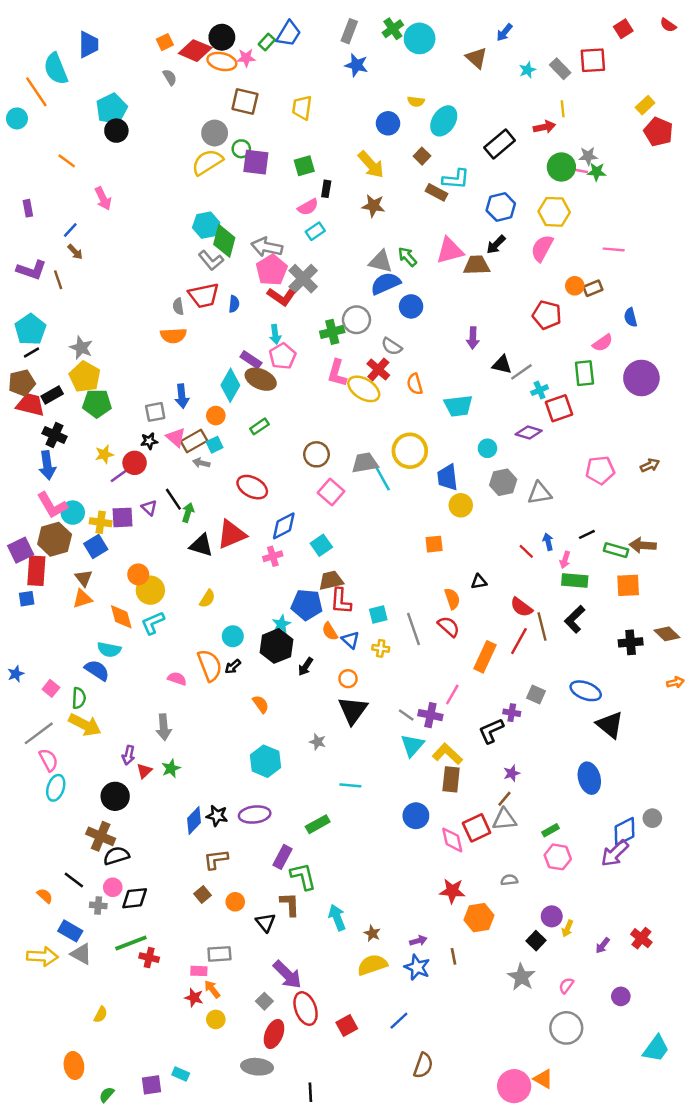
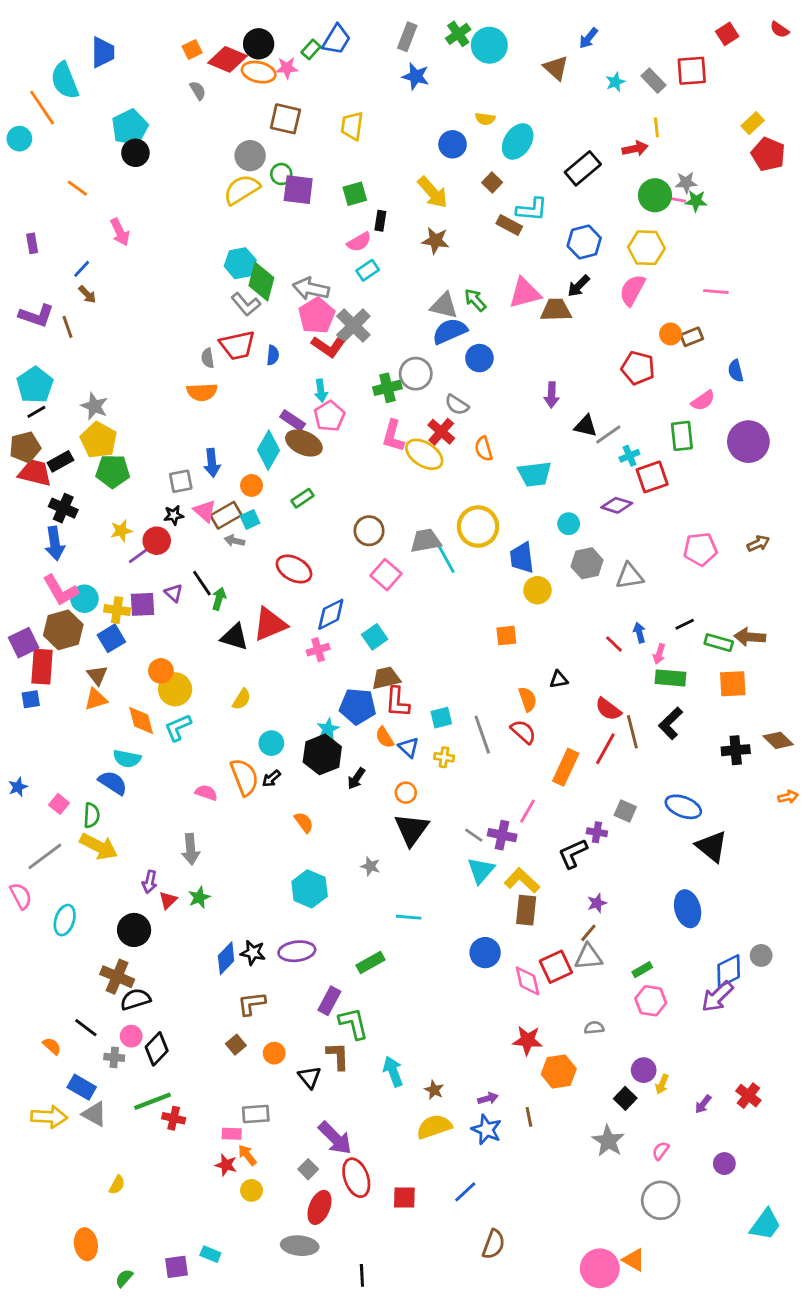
pink semicircle: (48, 760) -> (21, 896), moved
black diamond: (135, 898) -> (157, 1049), turned -40
red square: (347, 1025) -> (404, 1198), turned 30

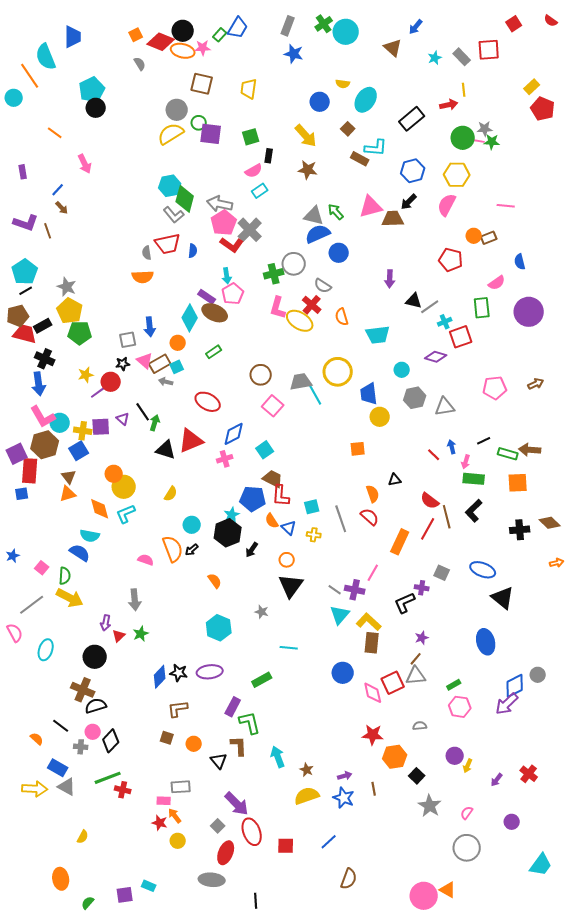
brown trapezoid: (386, 678) -> (273, 479), turned 40
brown square: (236, 1045) -> (167, 738), turned -32
black square: (625, 1098) -> (417, 776), moved

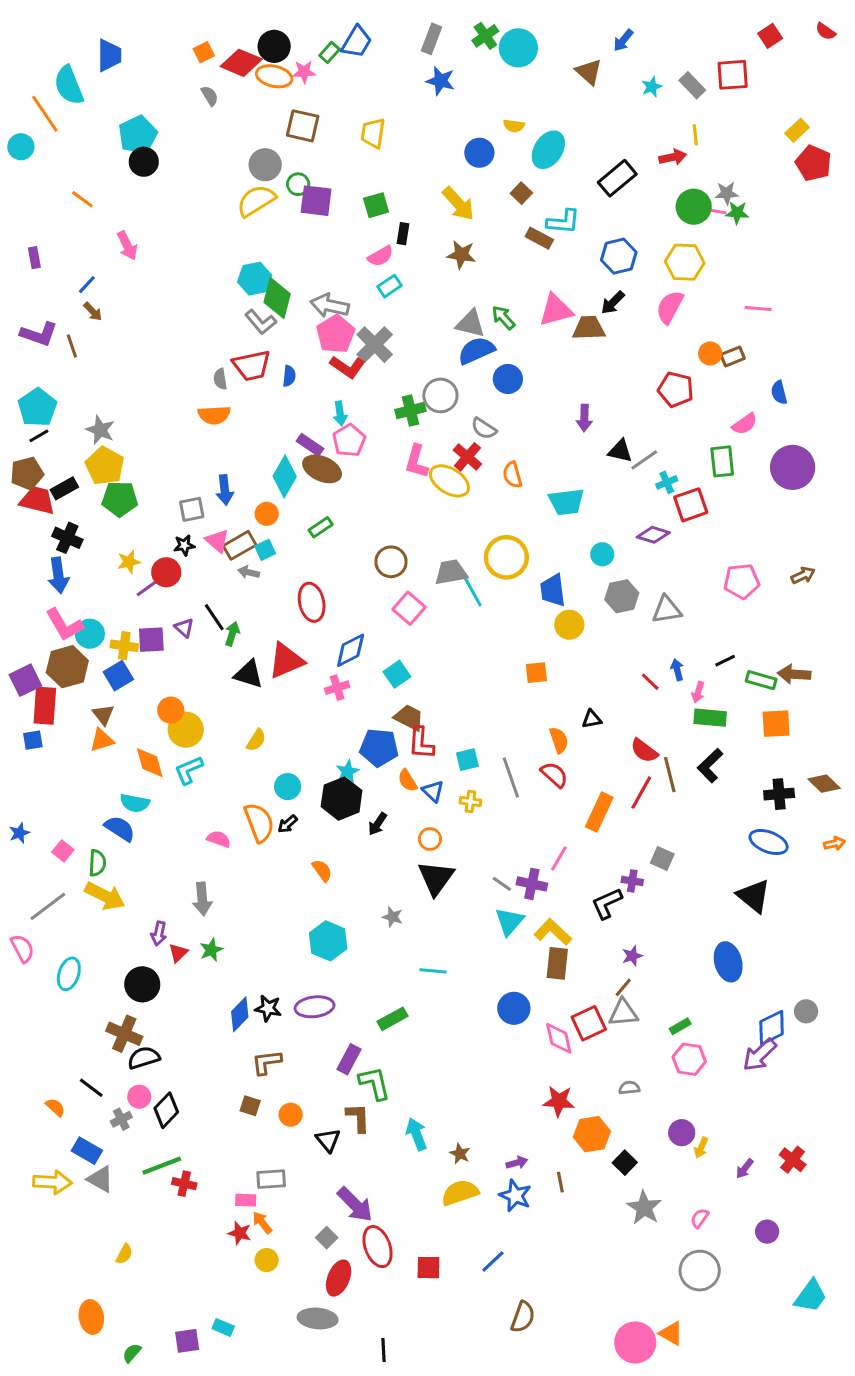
red ellipse: (208, 402) -> (312, 602), turned 50
blue ellipse: (483, 570) -> (769, 842), moved
gray cross: (81, 747) -> (121, 1119), turned -32

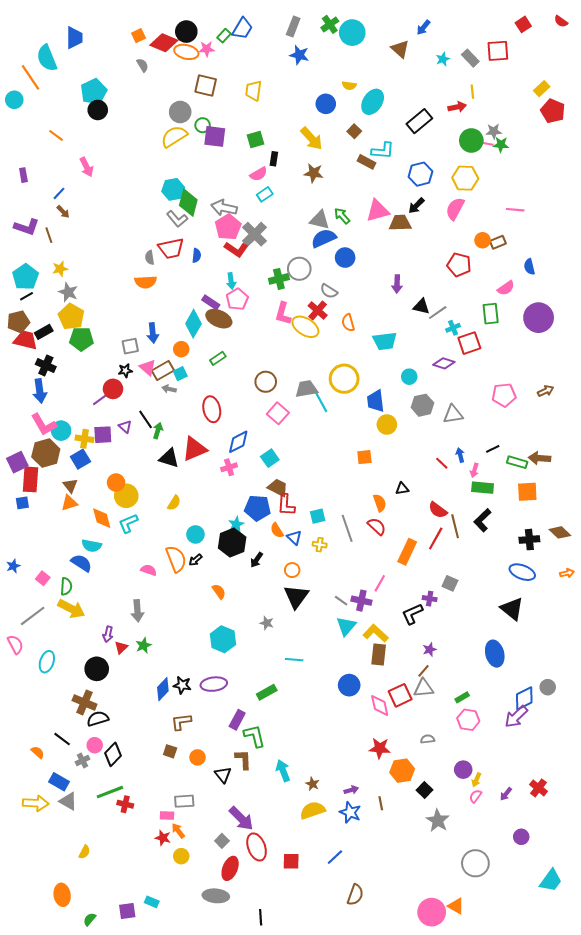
yellow star: (129, 562) -> (60, 269), moved
pink semicircle: (700, 1218) -> (475, 796), moved

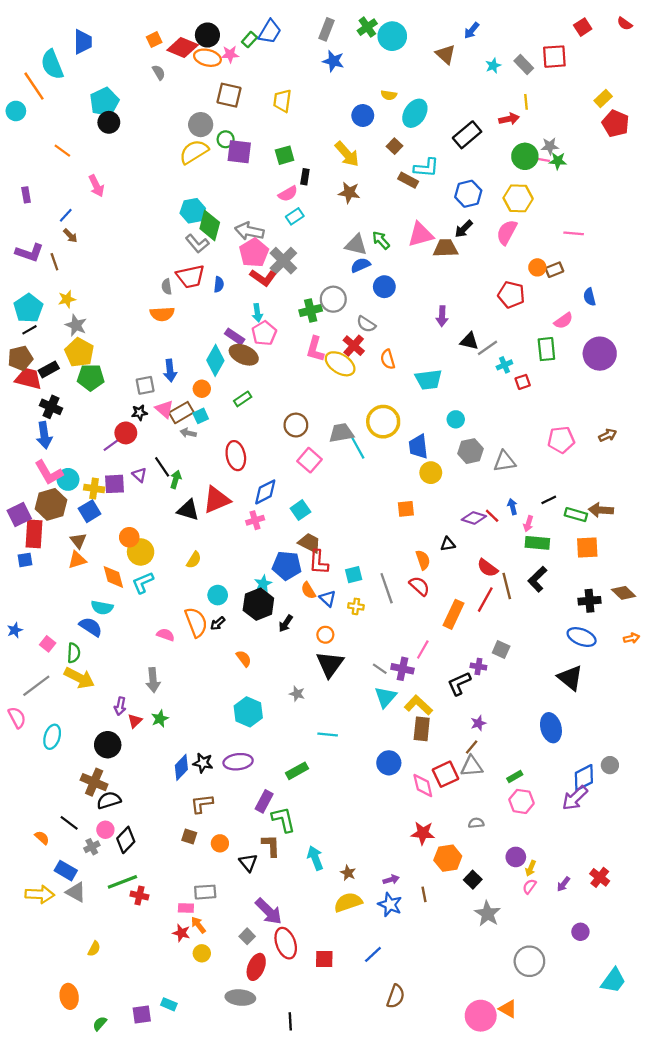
blue semicircle: (324, 238) -> (361, 265), size x0.7
red square: (469, 343) -> (523, 382), size x0.6
purple diamond: (444, 363) -> (474, 518), moved

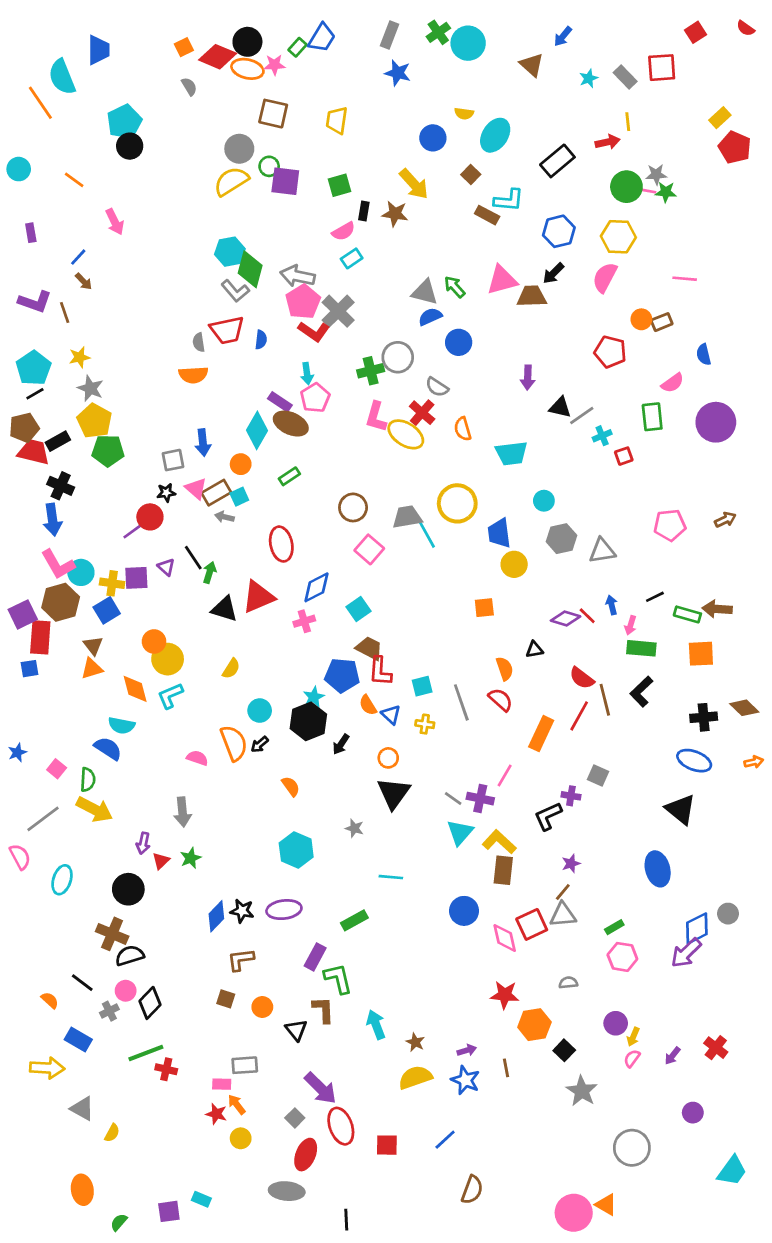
cyan circle: (16, 111) -> (19, 169), moved
brown star: (349, 193) -> (395, 214), moved
gray triangle: (76, 892) -> (82, 1109), moved

